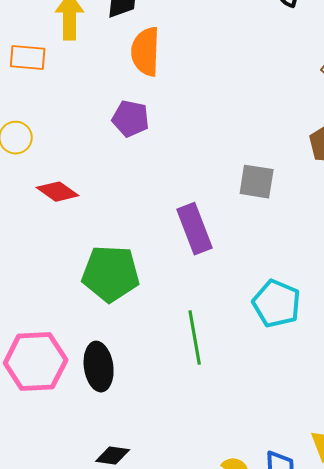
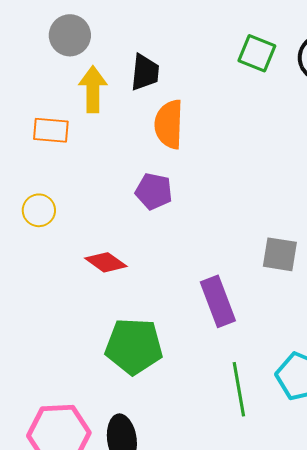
red diamond: (58, 192) -> (106, 262), moved
green line: (195, 338) -> (239, 389), moved

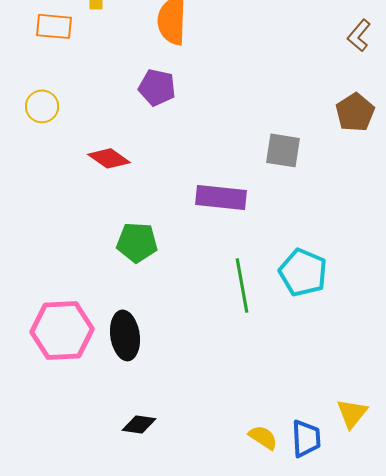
purple rectangle: (218, 301) -> (221, 197), turned -63
green pentagon: (134, 346) -> (137, 242), size x0.7

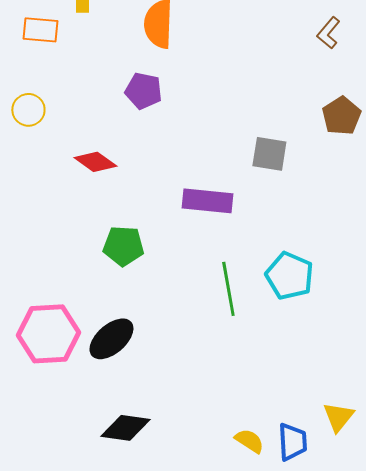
brown L-shape: (359, 35) -> (328, 33), moved
black ellipse: (125, 335) -> (111, 339), turned 57
black diamond: (139, 424) -> (125, 428), size x1.4

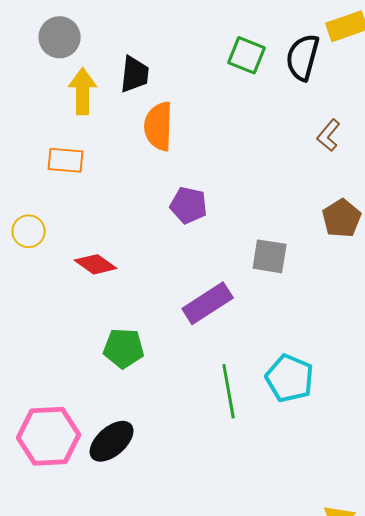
orange rectangle: (40, 30) -> (66, 160), moved
purple pentagon: (143, 91) -> (189, 205), moved
yellow circle: (28, 110) -> (29, 231), moved
purple rectangle: (207, 201) -> (208, 303), turned -39

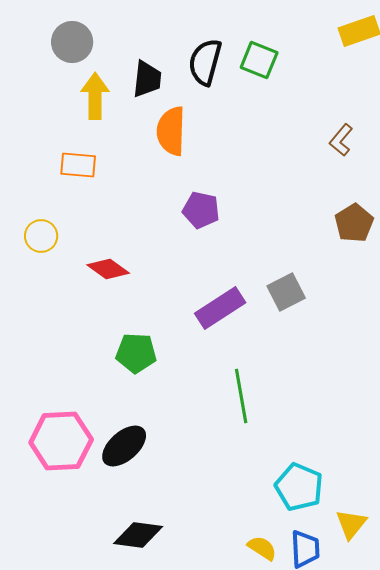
black semicircle: (303, 57) -> (205, 62), moved
gray square: (270, 256) -> (286, 292), moved, turned -36
cyan pentagon: (290, 378) -> (299, 487), moved

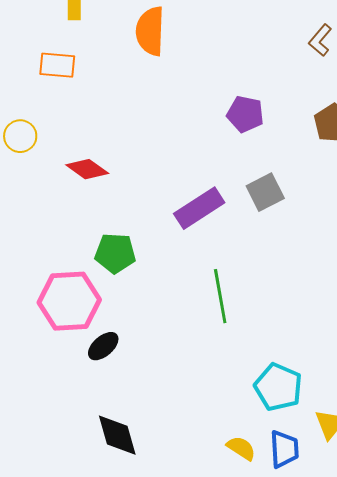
purple pentagon: (201, 210) -> (245, 114), moved
pink hexagon: (61, 441) -> (69, 301), moved
black ellipse: (124, 446) -> (103, 346), size x0.7
black diamond: (138, 535) -> (117, 435), turned 66

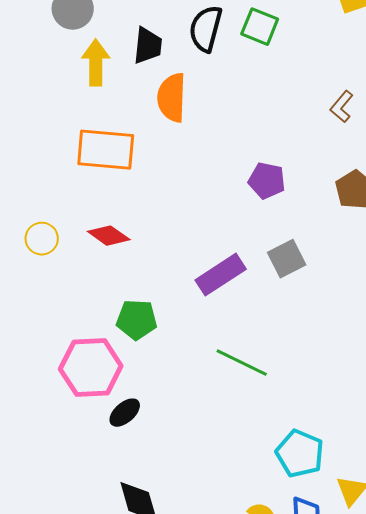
orange rectangle: (57, 65) -> (106, 150), moved, size x1.6
yellow circle: (20, 136) -> (42, 239), moved
green line: (220, 296) -> (242, 363), turned -54

